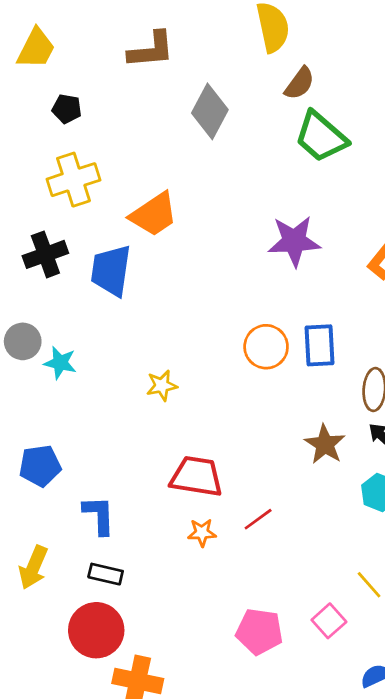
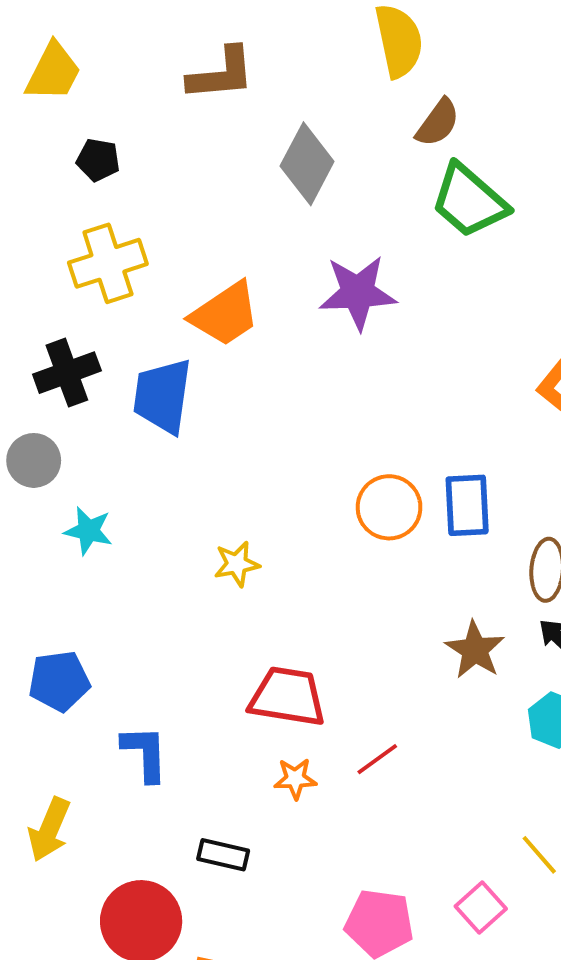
purple star: (294, 241) -> (358, 293), moved
gray circle: (23, 341) -> (34, 460), moved
black rectangle: (106, 574) -> (223, 855), moved

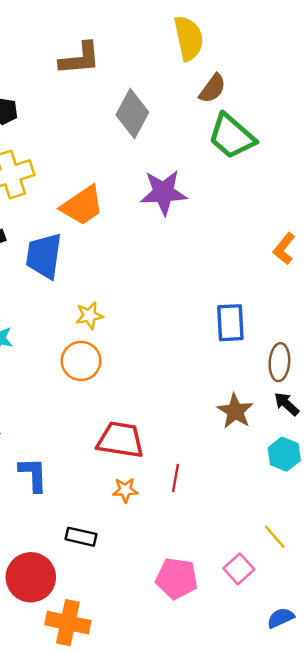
orange circle: (389, 507) -> (81, 361), moved
yellow star: (237, 564) -> (89, 316), moved
red line: (377, 759) -> (175, 478), turned -44

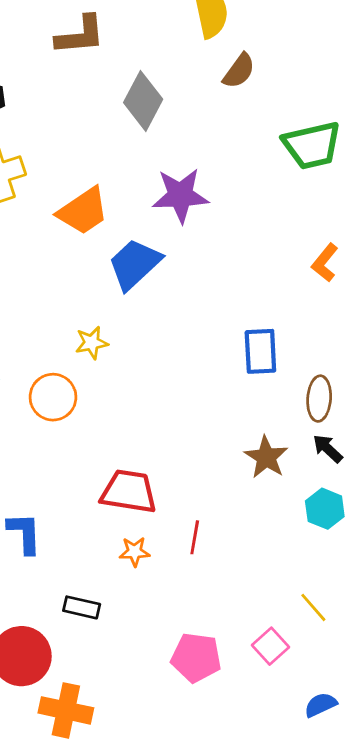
green trapezoid: (232, 136) -> (312, 145), moved, turned -54
blue trapezoid: (44, 256) -> (135, 264), moved, turned 39
orange circle: (81, 361) -> (53, 397), moved

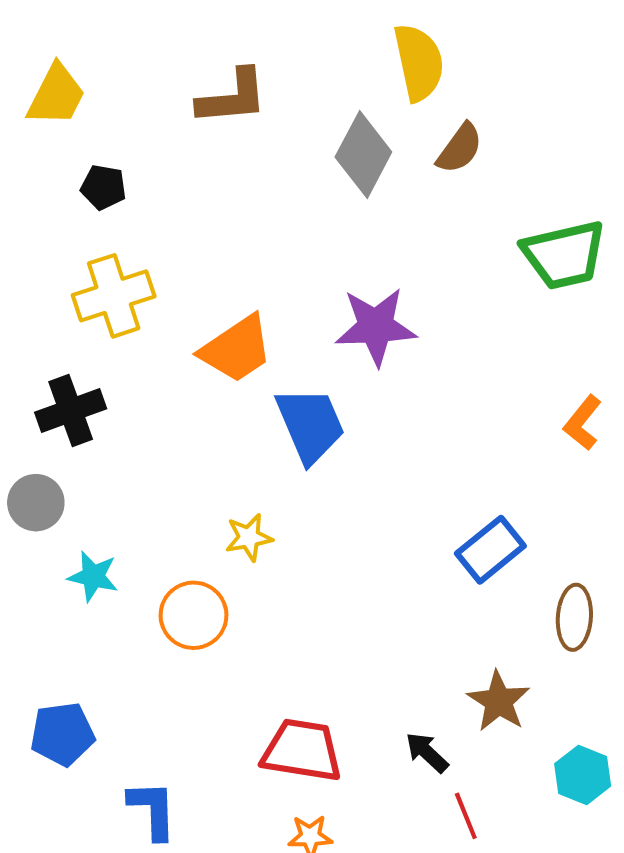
gray diamond: (143, 101) -> (363, 155), moved
blue trapezoid: (135, 264) -> (310, 425), turned 110
blue rectangle: (260, 351) -> (490, 550), turned 54
black arrow: (328, 449) -> (427, 752), moved
red line: (195, 537) -> (466, 816), moved, turned -32

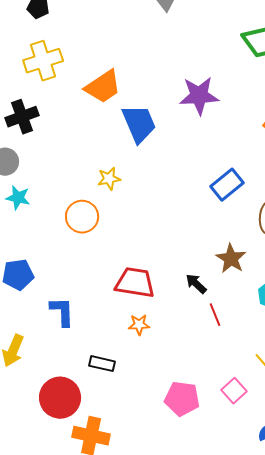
purple star: (376, 327) -> (199, 96), moved
cyan star: (93, 576) -> (18, 198), moved

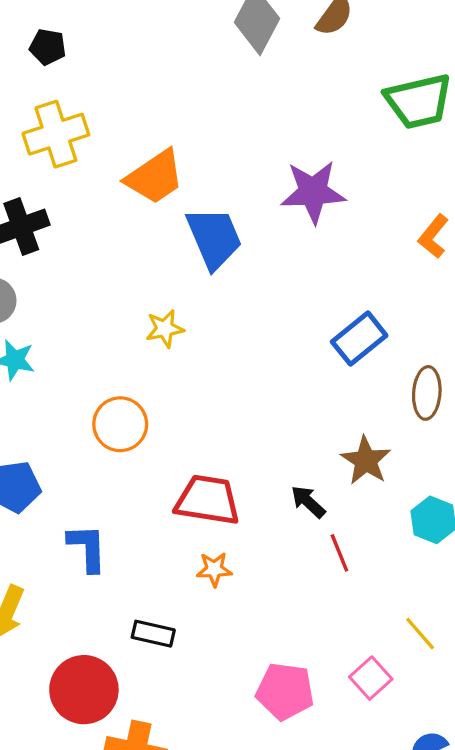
orange circle: (82, 217) -> (120, 424), moved

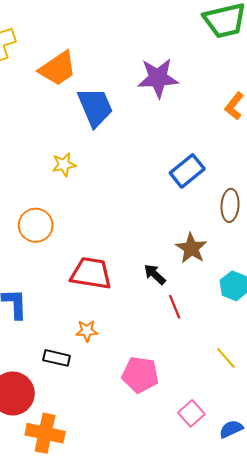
orange star: (214, 569) -> (87, 331), moved
pink square: (371, 678) -> (191, 413), moved
pink pentagon: (285, 691) -> (140, 375), moved

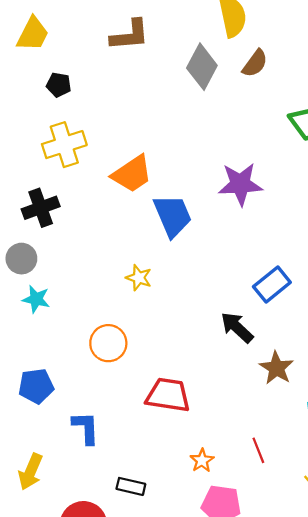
yellow star: (64, 165) -> (139, 278), turned 30
black arrow: (155, 274) -> (237, 327), moved, size x1.4
red line: (175, 307) -> (258, 450), moved
orange star: (87, 331) -> (202, 460), moved, turned -30

